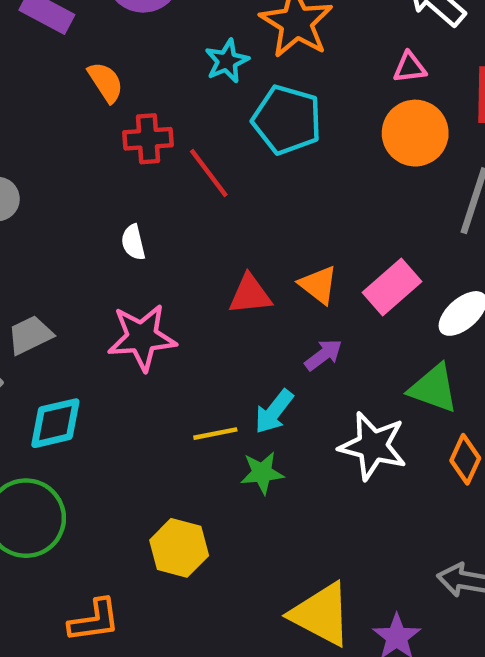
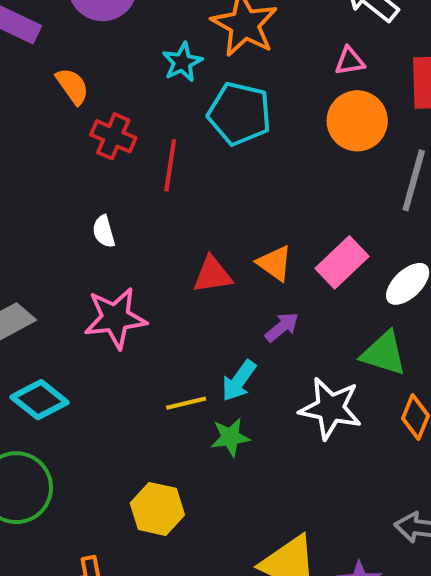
red cross: (148, 139) -> (113, 136), turned 30
red line: (209, 173) -> (170, 165), turned 48
cyan diamond: (55, 423) -> (40, 400), turned 54

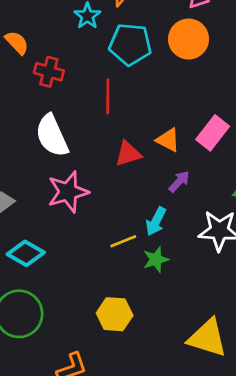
orange circle: (357, 121) -> (189, 39), moved
red line: (170, 165) -> (108, 96), moved
white semicircle: (104, 231) -> (52, 136), size x2.0

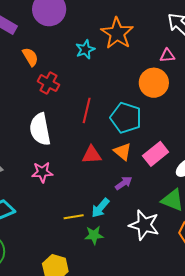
cyan pentagon: (130, 44) -> (126, 118), moved
pink star: (68, 192) -> (42, 172), size x0.7

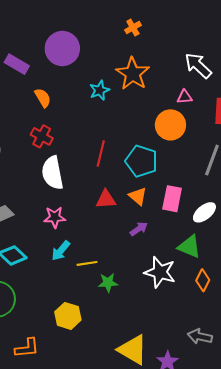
red cross: (48, 83) -> (42, 136), moved
pink rectangle: (156, 154) -> (172, 199), turned -40
cyan arrow: (100, 208) -> (61, 251), moved

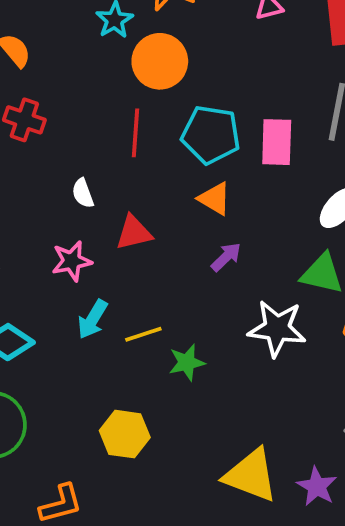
orange circle: (170, 125) -> (160, 61), moved
white semicircle: (52, 173) -> (83, 193), moved, size x0.5
red triangle: (106, 199) -> (134, 233), moved
pink rectangle: (172, 199) -> (277, 142), moved

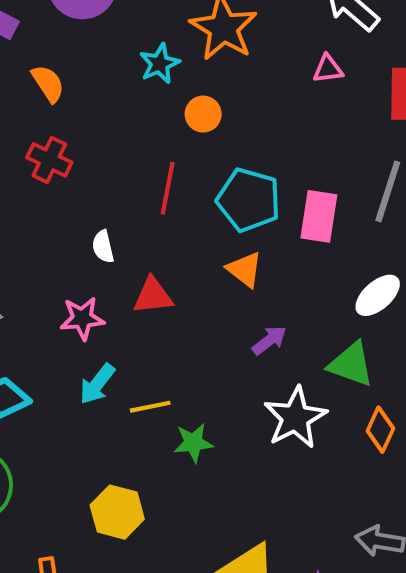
orange circle: (160, 61) -> (203, 114), size x0.6
purple arrow: (226, 257) -> (269, 340), moved
white star: (277, 328) -> (295, 418), turned 30

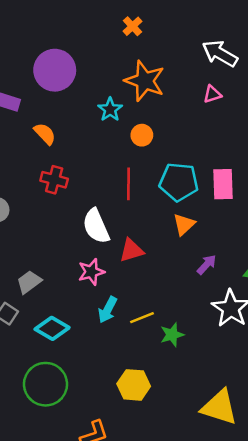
white semicircle: (103, 247) -> (96, 226), size x1.8
orange triangle: (245, 269) -> (184, 224), turned 50

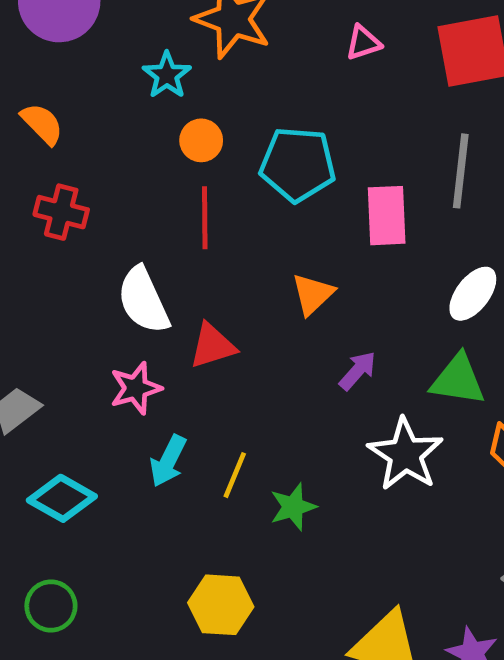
orange circle: (142, 135) -> (201, 140), moved
cyan pentagon: (179, 182) -> (298, 164), moved
yellow line: (142, 318) -> (235, 475), turned -45
green circle: (46, 384) -> (51, 606), size x0.6

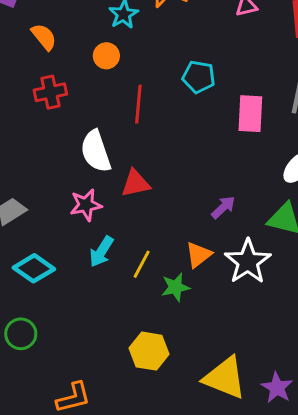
orange circle: (201, 140) -> (106, 56), moved
cyan pentagon: (298, 164) -> (199, 77), size x0.7
red cross: (61, 212) -> (50, 92), turned -32
orange triangle: (313, 294) -> (199, 255), moved
yellow hexagon: (221, 605) -> (149, 351), moved

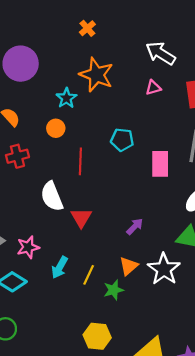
red triangle: (136, 183) -> (81, 218), turned -45
pink star: (86, 205) -> (28, 247), moved
purple arrow: (223, 207) -> (135, 227), moved

